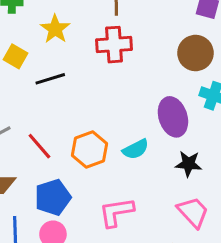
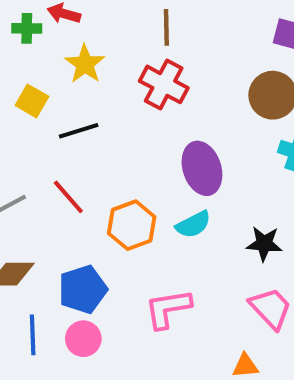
red cross: (114, 45) -> (164, 84), turned 32
purple ellipse: (173, 117) -> (202, 168), moved
red line: (39, 146) -> (68, 197), moved

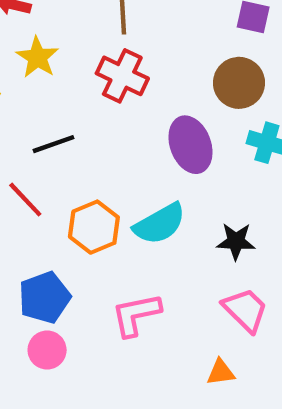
black line: (79, 131) -> (54, 144), moved
purple ellipse: (202, 168) -> (190, 145), moved
cyan semicircle: (193, 224) -> (160, 224), size x1.4

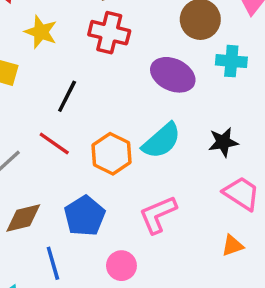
black line: (54, 144) -> (67, 96), turned -32
purple ellipse: (190, 145) -> (173, 75), turned -33
pink circle: (47, 350) -> (121, 266), moved

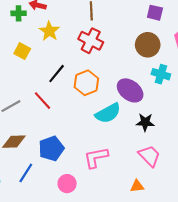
purple ellipse: (173, 75) -> (130, 90), moved
orange hexagon: (111, 154) -> (86, 83), moved
blue line: (53, 263) -> (26, 173), turned 36

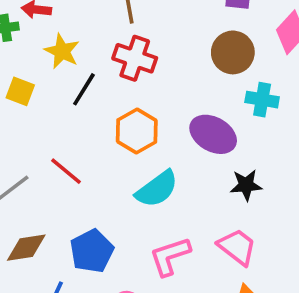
black line: (57, 74) -> (84, 89), moved
cyan semicircle: (108, 113) -> (157, 189), moved
pink trapezoid: (149, 156) -> (237, 247), moved

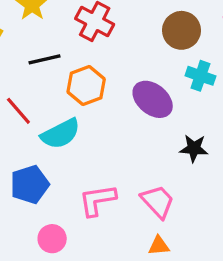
black line: (84, 89) -> (45, 59), moved, turned 36
black star: (246, 185) -> (194, 148), moved
cyan semicircle: (157, 189) -> (61, 134), moved

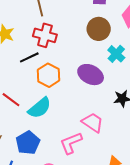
black line: (45, 59) -> (29, 57), moved
cyan cross: (200, 76) -> (116, 54), turned 36
pink trapezoid: (158, 201) -> (93, 122), moved

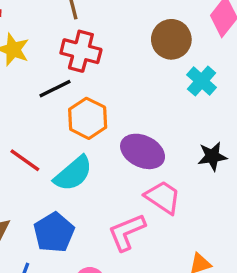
purple ellipse: (91, 75) -> (143, 151), moved

